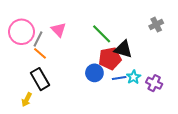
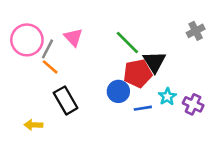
black triangle: (123, 49) -> (154, 62), turned 42
blue line: (119, 78) -> (143, 108), moved
black rectangle: (40, 79) -> (66, 100), moved
yellow arrow: (27, 100) -> (33, 125), turned 64

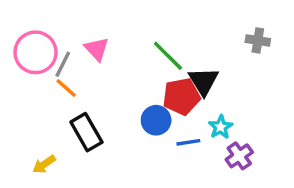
gray cross: (196, 31) -> (258, 40), turned 36
purple cross: (193, 104) -> (239, 156), moved, turned 30
yellow arrow: (33, 125) -> (44, 164), turned -36

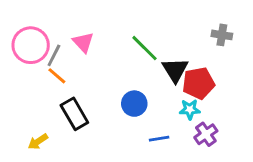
red pentagon: (182, 96) -> (199, 83), moved
cyan star: (221, 127) -> (190, 109), turned 30
blue line: (188, 142) -> (159, 139), moved

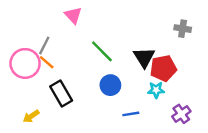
pink triangle: (83, 42) -> (73, 15), moved
pink circle: (31, 45) -> (25, 63), moved
green line: (145, 48) -> (102, 51), moved
purple cross: (206, 134) -> (181, 114), moved

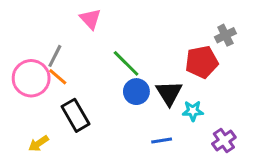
gray cross: (183, 29) -> (225, 35), turned -35
black triangle: (144, 57) -> (169, 93), moved
red pentagon: (163, 68) -> (202, 62), moved
blue circle: (110, 85) -> (136, 92), moved

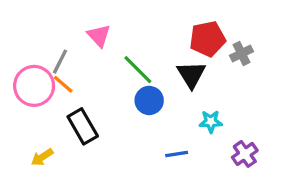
pink triangle: (90, 19) -> (99, 36), moved
gray cross: (225, 35) -> (242, 53), moved
red pentagon: (202, 62) -> (207, 39), moved
black triangle: (169, 93) -> (191, 75), moved

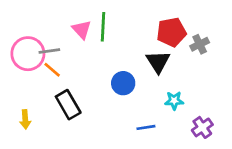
gray line: (60, 62) -> (49, 51), turned 55
green line: (138, 70) -> (103, 27), moved, turned 48
pink circle: (34, 86) -> (28, 54), moved
yellow arrow: (42, 157) -> (25, 119), moved, turned -60

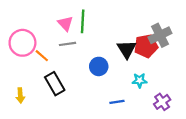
red pentagon: (171, 32) -> (146, 46), moved
gray cross: (200, 44) -> (160, 35), size x1.5
gray line: (49, 51) -> (68, 44), moved

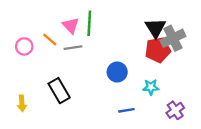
pink circle: (22, 43) -> (24, 46), size x0.6
black triangle: (127, 49) -> (155, 28), moved
orange line: (42, 56) -> (50, 39), moved
blue circle: (99, 66) -> (117, 72), moved

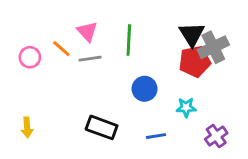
green line: (89, 23) -> (129, 40), moved
black rectangle: (59, 91) -> (102, 127), moved, turned -40

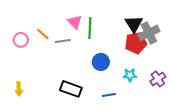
pink triangle: (87, 31) -> (75, 22), moved
purple cross: (216, 136) -> (158, 79), moved

